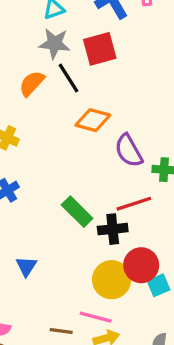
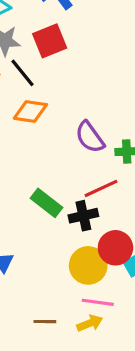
orange diamond: (93, 120) -> (30, 111), moved
pink line: (96, 317) -> (98, 302), moved

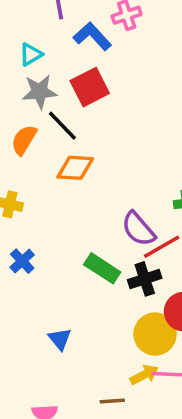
purple semicircle: (90, 137) -> (138, 229), moved
yellow arrow: (90, 323) -> (144, 375), moved

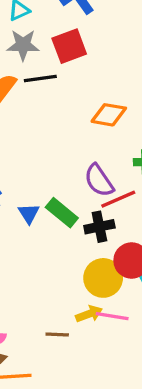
black line: (62, 126) -> (40, 78), turned -60
orange diamond: (75, 168) -> (109, 115), moved
blue triangle: (60, 339) -> (29, 213), moved

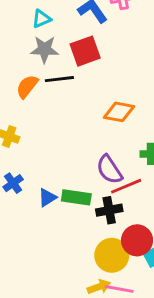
blue triangle: (29, 213) -> (47, 198), turned 30
green rectangle: (62, 213) -> (76, 197), turned -32

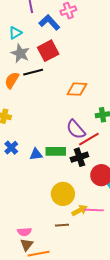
gray star: (45, 49) -> (20, 53), turned 30
blue triangle: (47, 198) -> (36, 154), turned 32
yellow circle: (112, 255) -> (63, 194), moved

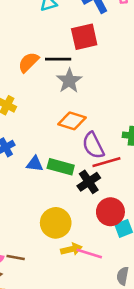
gray star: (20, 53) -> (69, 81), moved
orange diamond: (77, 89) -> (72, 121), moved
black cross: (79, 157) -> (89, 182), turned -30
brown line: (62, 225) -> (16, 258), moved

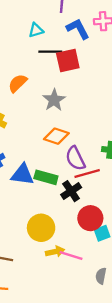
black line: (58, 59) -> (50, 52), moved
blue triangle: (35, 164) -> (23, 175), size x1.5

